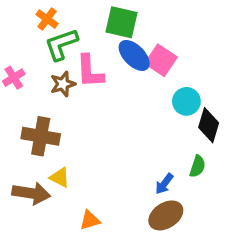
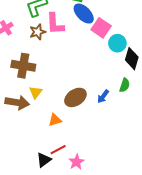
pink square: (161, 60) -> (101, 28), moved
yellow triangle: (60, 177) -> (36, 92), turned 40
brown ellipse: (166, 215) -> (75, 97), moved

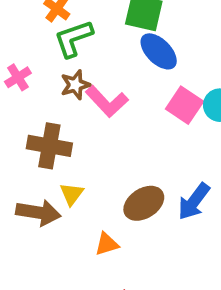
pink L-shape: (55, 24) -> (107, 101), moved, turned -40
pink square: (101, 28) -> (185, 105), moved
blue arrow: (103, 96) -> (194, 201), size x1.5

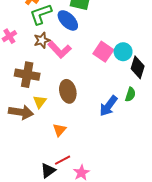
blue ellipse: (159, 51) -> (68, 20), moved
brown ellipse: (144, 203) -> (68, 91), moved, turned -70
orange triangle: (107, 244) -> (59, 130), turned -32

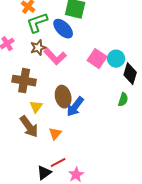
blue arrow: (108, 106) -> (75, 107), moved
brown arrow: (21, 112) -> (29, 127), moved, turned 45

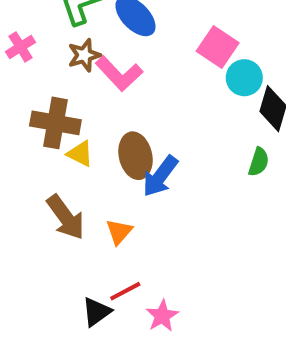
pink square: (97, 59) -> (218, 47), moved
yellow triangle: (36, 107) -> (80, 154), moved, turned -40

